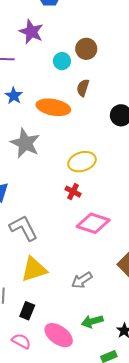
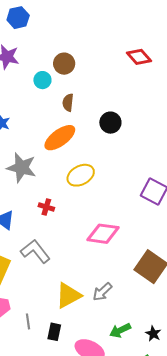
orange ellipse: (53, 107) -> (60, 138), moved, turned -36
red cross: (73, 192) -> (46, 207), moved
yellow triangle: (34, 269) -> (68, 296), moved

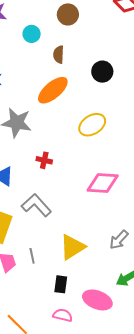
brown circle: (64, 64) -> (68, 14), moved
yellow ellipse: (81, 175) -> (92, 125), moved
gray arrow: (102, 292) -> (119, 240), moved
gray line: (28, 321) -> (32, 256), moved

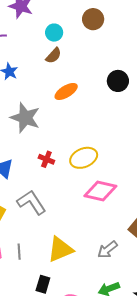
brown semicircle: (59, 55) -> (54, 56), moved, turned -150
orange ellipse: (53, 90) -> (66, 91), size x0.7
yellow ellipse: (92, 125) -> (84, 158), moved

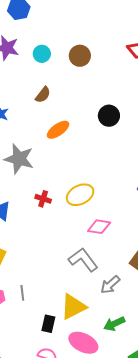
cyan circle: (54, 33) -> (42, 54), moved
pink diamond: (100, 191) -> (99, 227), size x0.7
gray L-shape: (31, 202) -> (83, 260), moved
yellow triangle: (60, 249) -> (73, 307), moved

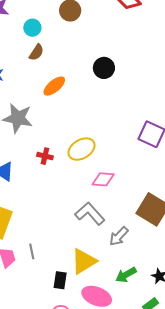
cyan circle: (42, 54) -> (32, 28), moved

